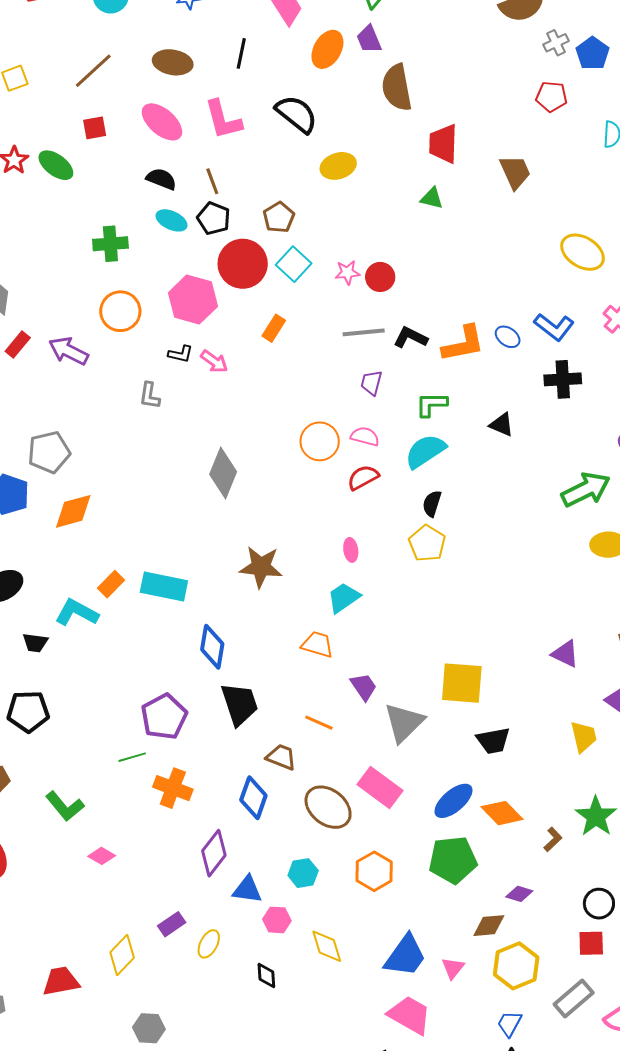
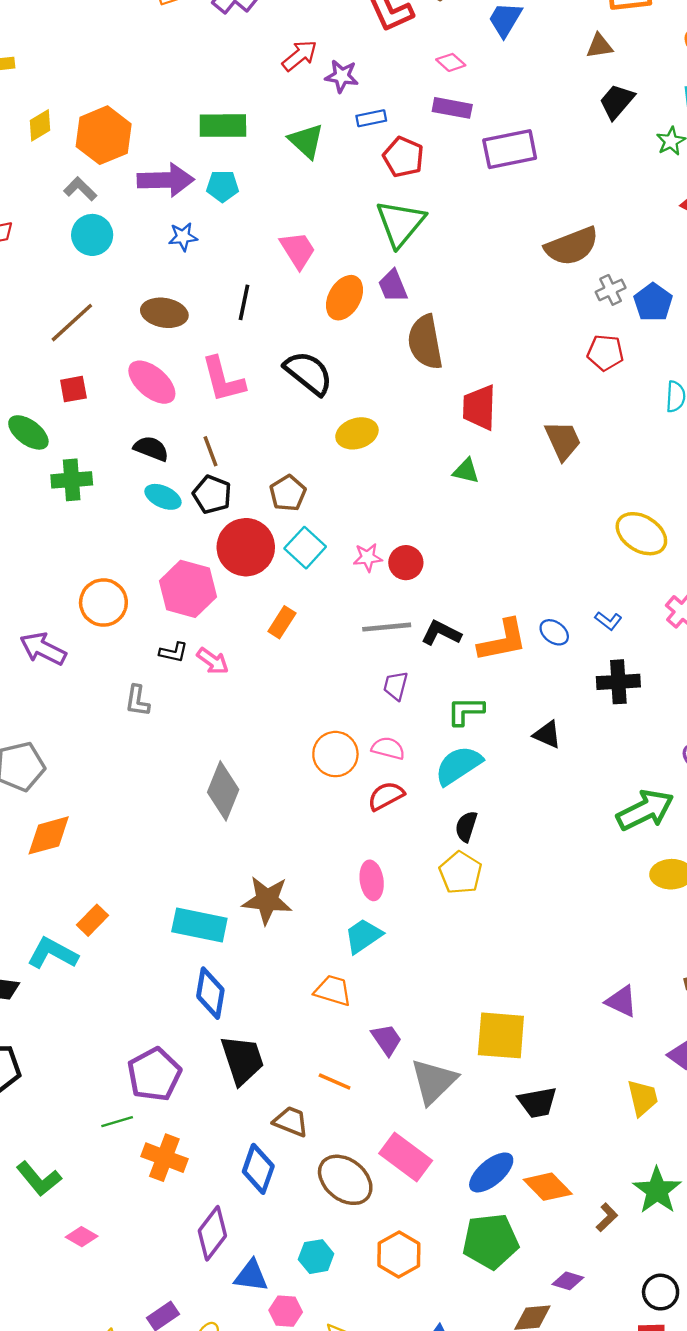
green cross: (110, 244) -> (72, 480), moved
blue L-shape: (554, 327) -> (608, 621), size x0.6
pink ellipse: (351, 550) -> (372, 880), size x1.4
cyan rectangle: (164, 586) -> (199, 925), moved

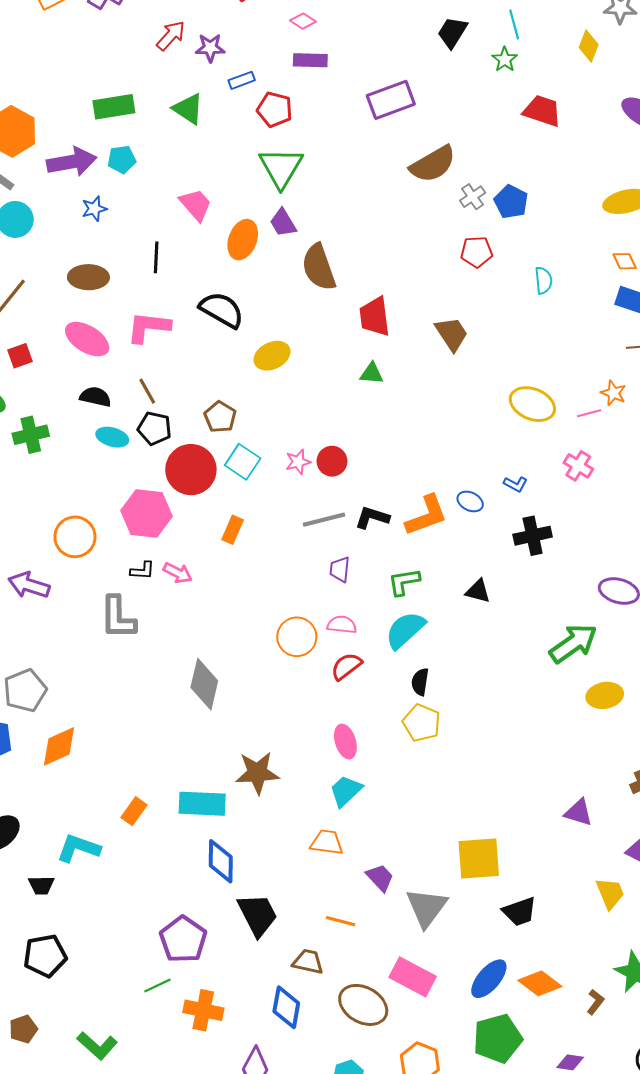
purple rectangle: (510, 149) -> (391, 100), moved
pink L-shape: (223, 380) -> (148, 327), turned 120
gray L-shape: (137, 701) -> (118, 618), size x1.6
orange rectangle: (92, 920) -> (134, 811), moved

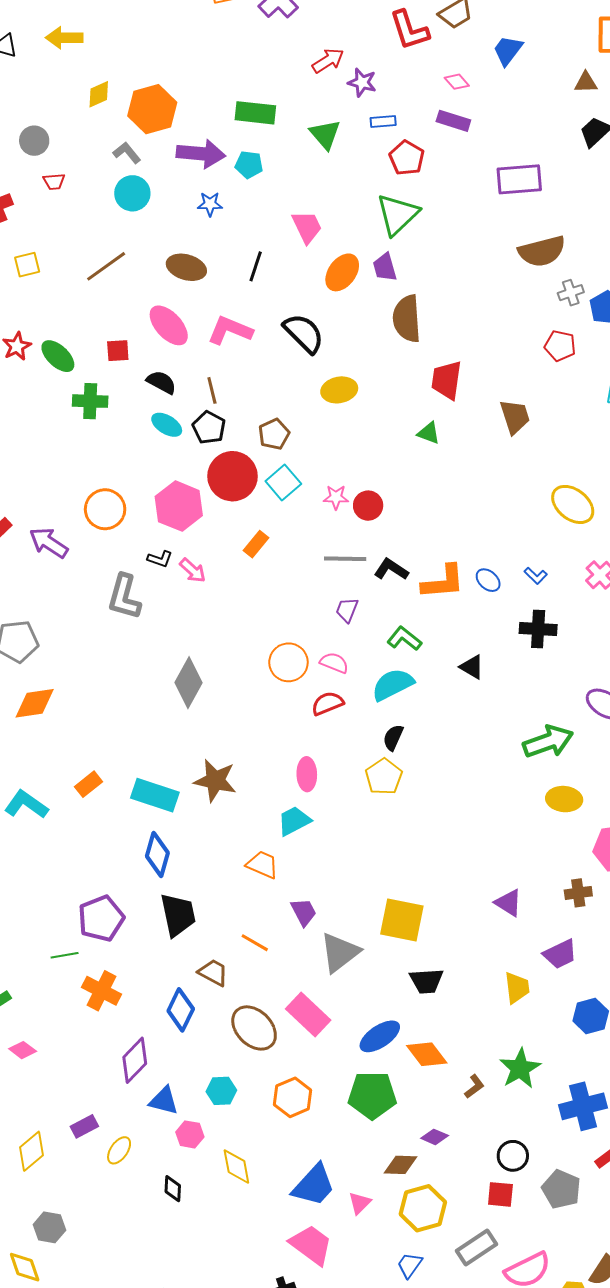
red square: (20, 356) -> (118, 351), moved
green L-shape: (404, 582) -> (404, 639), turned 32

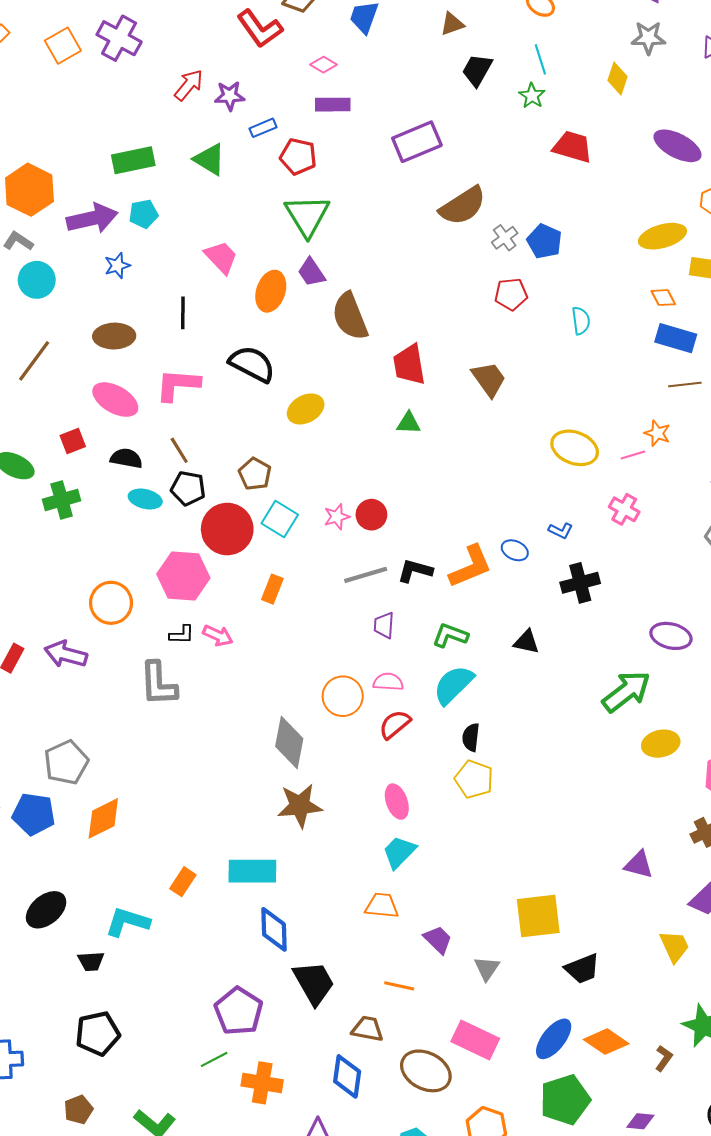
gray diamond: (189, 683) -> (289, 742), moved
brown star: (215, 781) -> (300, 806), moved
gray triangle: (340, 953) -> (487, 968), size x0.6

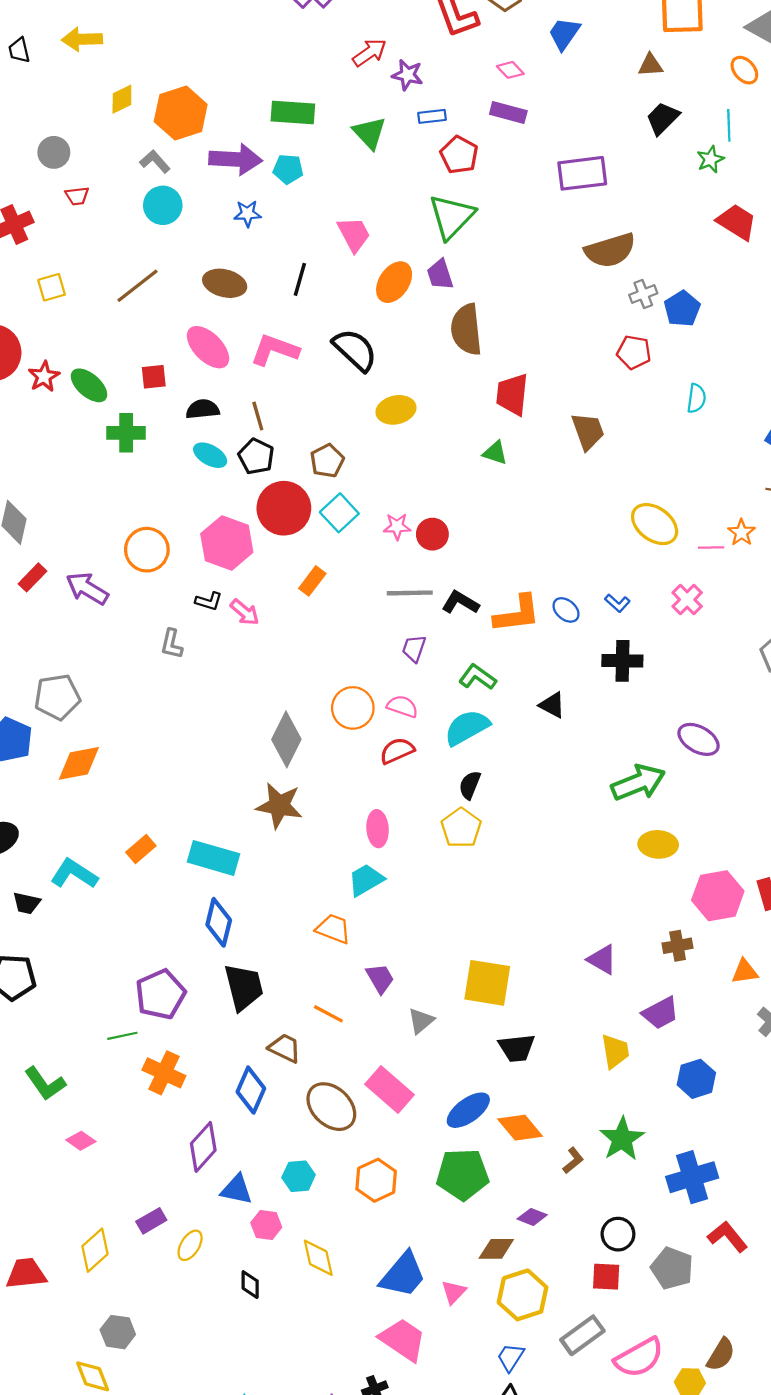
black semicircle: (126, 458) -> (203, 409), turned -32
gray L-shape: (158, 684) -> (172, 644), size x0.6

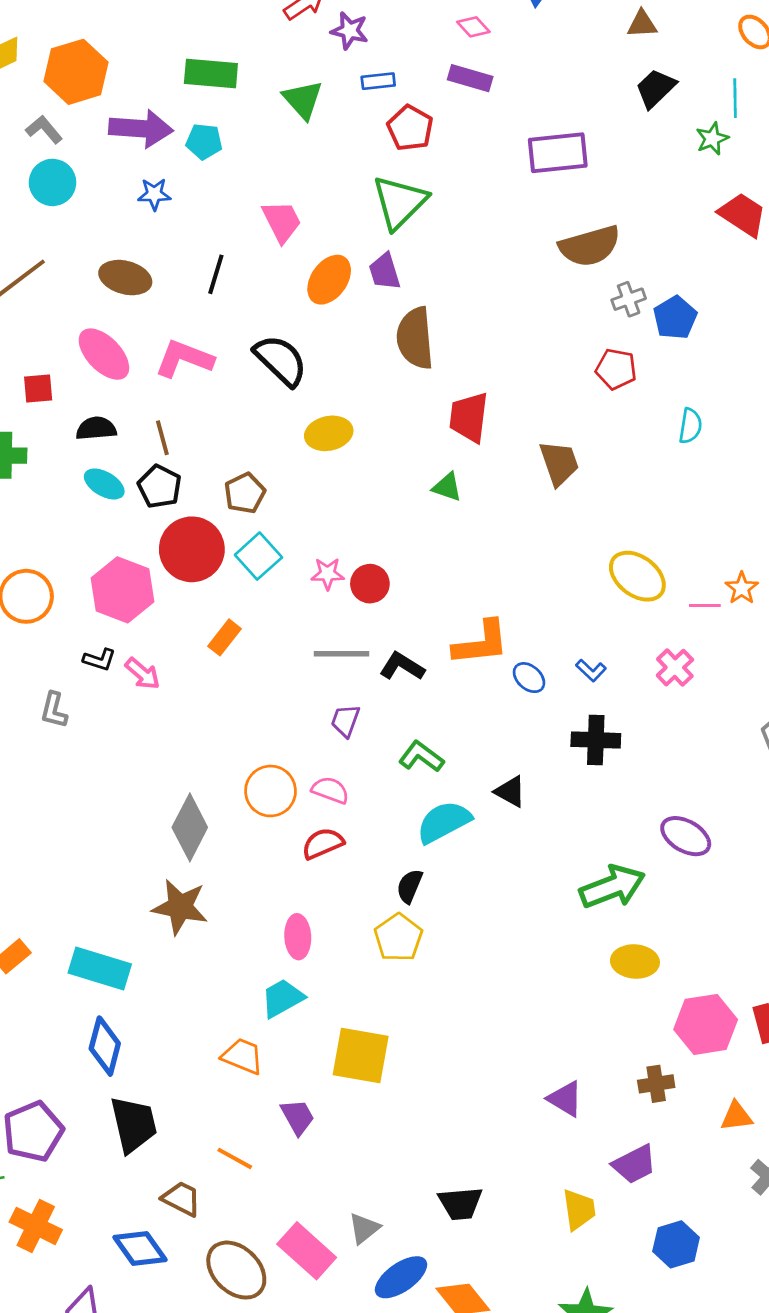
orange L-shape: (517, 614) -> (481, 643), moved
cyan semicircle: (467, 727) -> (444, 822), moved
yellow square: (487, 983) -> (361, 1056), moved
gray triangle: (421, 1021) -> (364, 1228), moved
blue diamond: (251, 1090) -> (140, 1249), turned -60

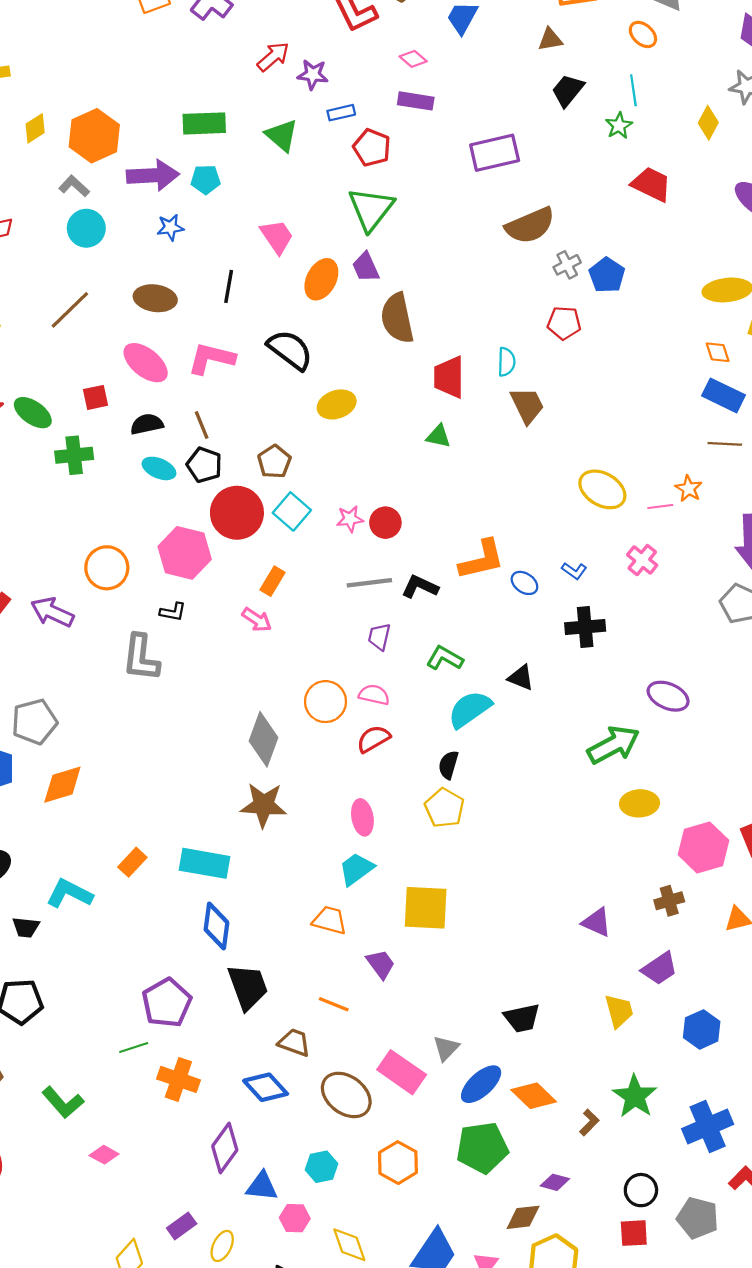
cyan semicircle: (690, 426) -> (506, 362), moved
pink arrow: (143, 674) -> (257, 620), moved
gray L-shape: (54, 710) -> (141, 658), size x1.6

